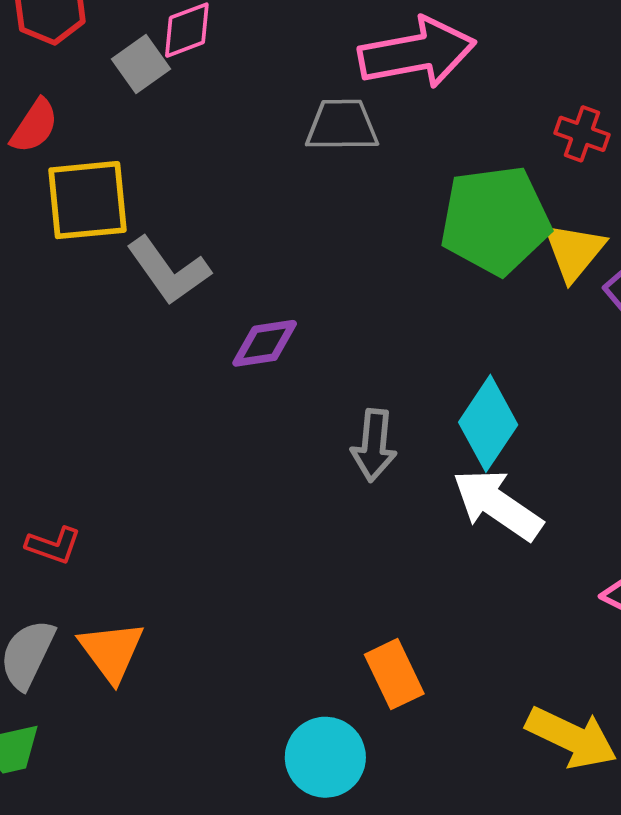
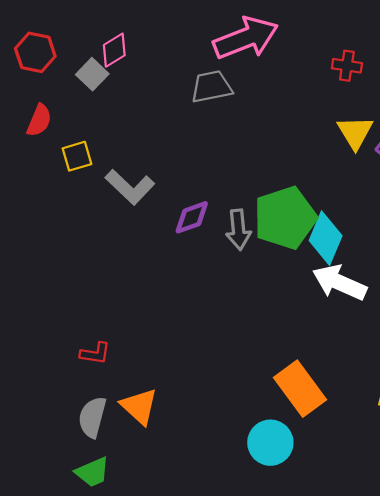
yellow square: (88, 200) -> (77, 156), size x0.6
green pentagon: (495, 220) -> (285, 218), moved
gray arrow: (374, 445) -> (238, 230), moved
orange rectangle: (394, 674) -> (300, 389), size x1.4

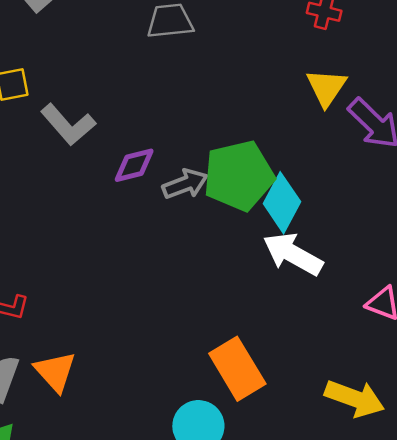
gray arrow: (238, 230) -> (185, 184), turned -111

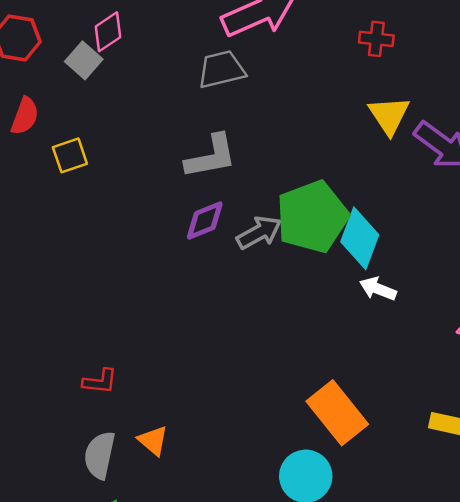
gray L-shape: (68, 125) -> (211, 157), moved, turned -52
white arrow: (293, 254) -> (378, 289), size x0.6
orange triangle: (55, 372) -> (153, 441), size x0.7

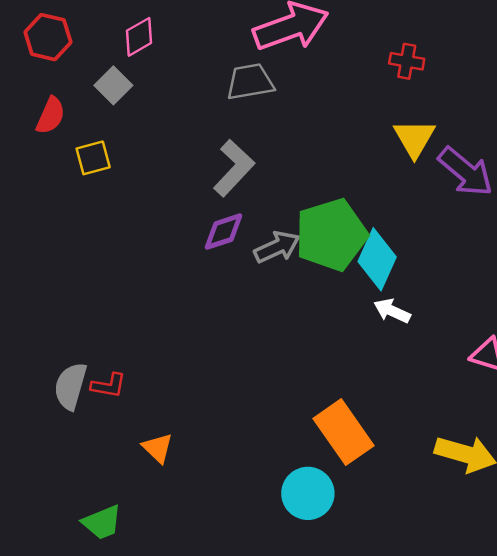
gray square: (84, 60) -> (113, 85), moved
gray L-shape: (211, 157) -> (234, 168), turned -40
gray semicircle: (100, 455) -> (71, 386), moved

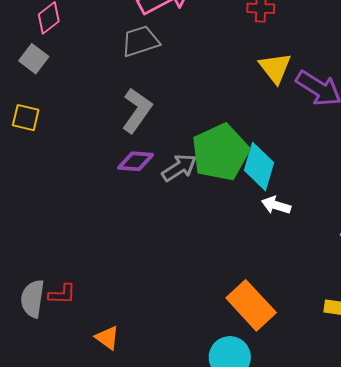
yellow square: (93, 158) -> (26, 118), turned 36
purple diamond: (224, 232) -> (136, 161), turned 30

